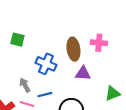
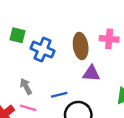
blue cross: (46, 64) -> (43, 50), moved
blue line: (45, 95) -> (59, 95), moved

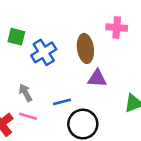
pink cross: (109, 39) -> (117, 28), moved
blue cross: (43, 50) -> (44, 52), turned 35

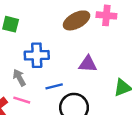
brown ellipse: (85, 48) -> (77, 20), moved, turned 70
blue cross: (44, 52) -> (37, 55), moved, turned 30

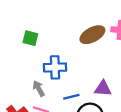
purple triangle: (88, 64) -> (103, 88), moved

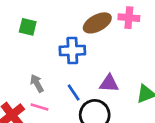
blue cross: (55, 67) -> (72, 51), moved
blue line: (71, 97) -> (74, 93), turned 70

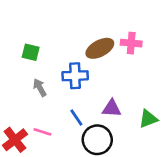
gray arrow: (37, 83) -> (40, 88), moved

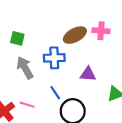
gray arrow: (40, 88) -> (25, 68), size x1.5
purple triangle: (112, 108) -> (88, 74), moved

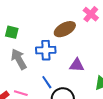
pink cross: (101, 31) -> (91, 14), moved, turned 35

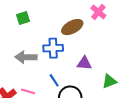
green square: (12, 32) -> (23, 18), moved, turned -32
gray arrow: (19, 59) -> (26, 57), turned -60

